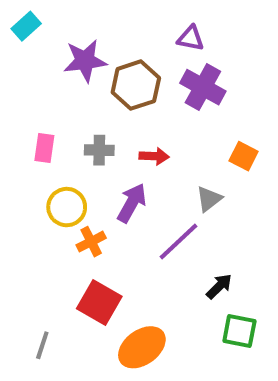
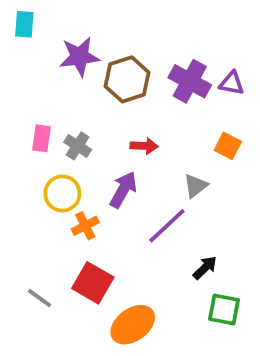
cyan rectangle: (26, 26) -> (24, 24), turned -44
purple triangle: (191, 38) -> (232, 83), moved
gray cross: (99, 150) -> (78, 146), moved, turned 32
gray line: (42, 345) -> (40, 298), moved, turned -72

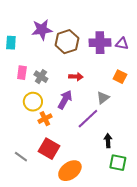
cyan rectangle: (24, 24) -> (11, 43), moved
purple cross: (190, 81) -> (100, 43), turned -30
black arrow: (205, 268) -> (108, 141), turned -48

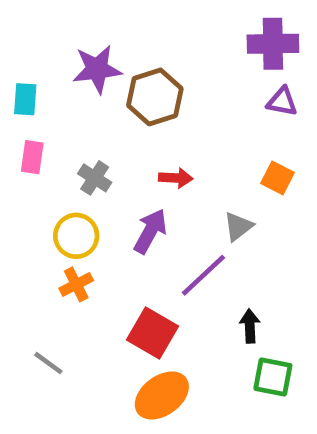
purple cross: (100, 43) -> (273, 44), moved
pink rectangle: (22, 73) -> (32, 157), moved
orange cross: (45, 119) -> (76, 284), moved
red square: (49, 149) -> (153, 333), moved

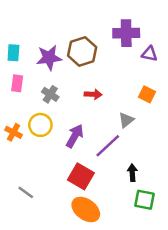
purple cross: (273, 44) -> (126, 33), moved
purple star: (97, 69) -> (49, 58), moved
purple arrow: (150, 231) -> (75, 136), moved
orange cross: (76, 284) -> (13, 132), moved, turned -35
orange ellipse: (162, 396) -> (86, 209), turned 72

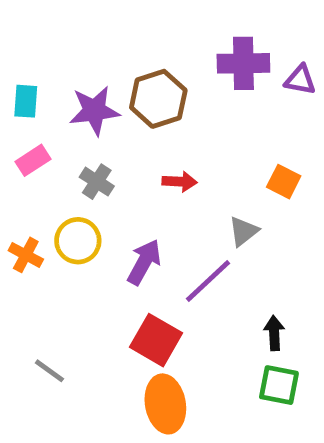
purple triangle: (149, 54) -> (300, 80), moved
pink rectangle: (17, 83) -> (33, 160), turned 49
black arrow: (132, 173) -> (274, 333), moved
orange ellipse: (86, 209) -> (165, 404), turned 44

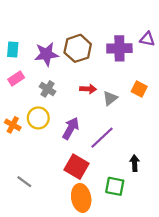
purple cross: (243, 63) -> (119, 48), moved
gray triangle: (243, 231) -> (110, 98), moved
green square: (279, 385) -> (115, 186), moved

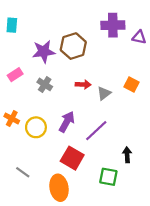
purple cross: (119, 48) -> (113, 25), moved
cyan rectangle: (13, 50) -> (12, 25), moved
yellow circle: (38, 118) -> (36, 127), moved
orange ellipse: (81, 198) -> (59, 188), moved

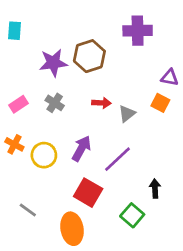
purple triangle: (139, 37) -> (170, 77), moved
pink rectangle: (15, 75) -> (18, 104), moved
green square: (108, 177) -> (132, 215), turned 30

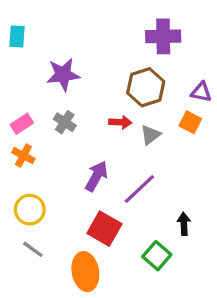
brown hexagon: (89, 56) -> (146, 87), moved
orange cross: (14, 144) -> (23, 156), moved
yellow circle: (44, 155) -> (30, 210), moved

